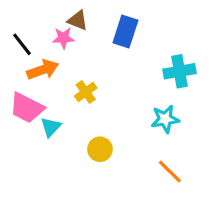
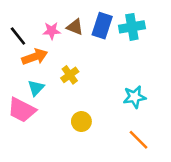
brown triangle: (78, 20) -> (75, 27), moved
cyan cross: (179, 71) -> (132, 27), moved
pink trapezoid: (27, 108) -> (22, 110), moved
cyan triangle: (51, 127) -> (36, 88), moved

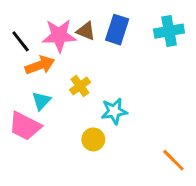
cyan cross: (132, 27) -> (169, 31), moved
pink star: (52, 31) -> (59, 35), size x1.6
cyan star: (135, 97) -> (114, 111), moved
orange line: (138, 140) -> (173, 160), moved

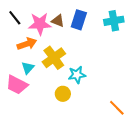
black line: (21, 41) -> (15, 18), moved
yellow cross: (80, 86) -> (54, 58), size x1.6

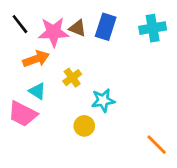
yellow cross: (54, 58) -> (72, 78), size x0.6
cyan triangle: (28, 68) -> (37, 91), turned -40

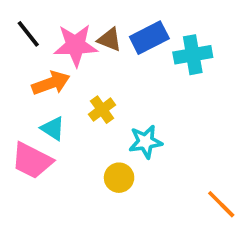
blue rectangle: (106, 27) -> (149, 38), turned 45
cyan cross: (153, 28) -> (193, 55), moved

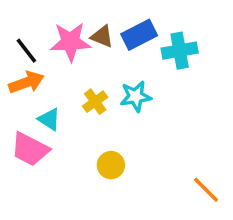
black line: (28, 34) -> (26, 51), moved
orange arrow: (51, 83) -> (26, 82), moved
cyan star: (146, 142) -> (136, 96), moved

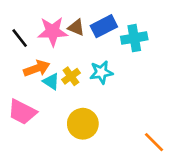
orange arrow: (26, 82) -> (37, 68), moved
cyan triangle: (49, 119) -> (51, 82), moved
yellow circle: (111, 165) -> (83, 124), size x1.5

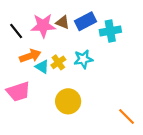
pink trapezoid: (22, 112) -> (18, 92), turned -45

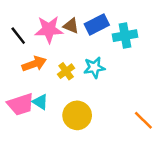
cyan triangle: (42, 67) -> (40, 102), moved
orange line: (127, 117) -> (143, 120), moved

